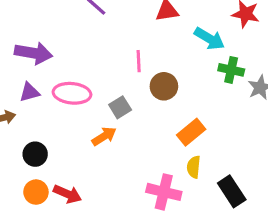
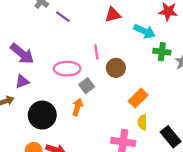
purple arrow: (33, 53) -> (22, 54), turned 35
pink ellipse: (72, 93) -> (67, 69), moved
orange arrow: (104, 136) -> (77, 107), turned -35
black circle: (35, 154) -> (42, 115), moved, size x1.6

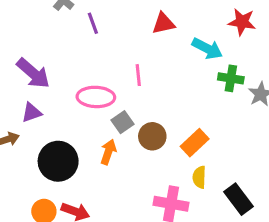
purple line: (63, 17) -> (93, 23), turned 32
brown circle: (116, 68) -> (152, 136), moved

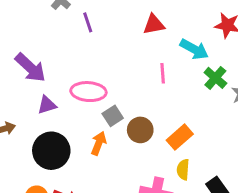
pink line: (138, 75) -> (163, 73), moved
green cross: (231, 78) -> (215, 78), turned 30
purple triangle: (32, 113) -> (47, 105), moved

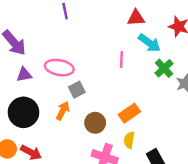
red triangle: (154, 24) -> (136, 18), moved
brown circle: (140, 130) -> (95, 123), moved

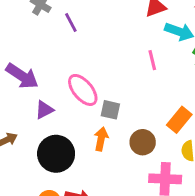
pink ellipse: (59, 68) -> (83, 90), turned 56
gray square: (77, 90) -> (110, 110), turned -35

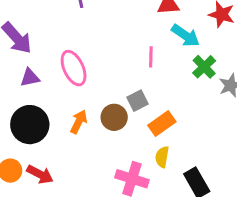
gray square: (110, 110) -> (138, 101), moved, turned 36
brown circle: (143, 142) -> (114, 117), moved

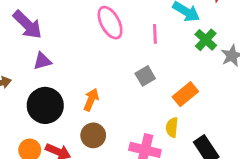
pink ellipse: (74, 68) -> (110, 23), moved
brown circle: (114, 117) -> (93, 135), moved
orange rectangle: (162, 124) -> (185, 94), moved

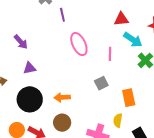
purple arrow: (27, 25) -> (21, 42), size x0.7
orange rectangle: (185, 94) -> (129, 98), turned -66
orange arrow: (91, 100) -> (62, 97), turned -119

